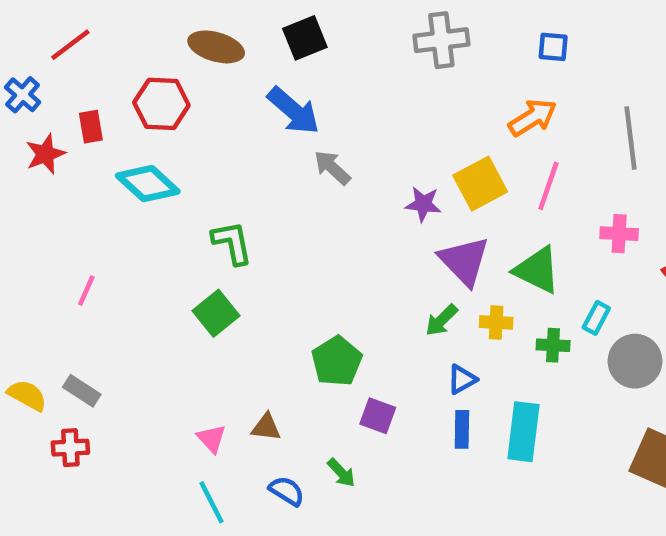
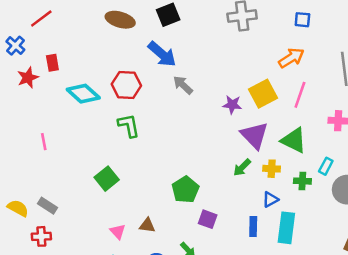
red hexagon: (161, 104) -> (126, 85), moved
pink line: (86, 291) -> (44, 142), moved, turned -35
green square: (216, 313) -> (107, 179), moved
blue triangle: (462, 379) -> (270, 199), moved

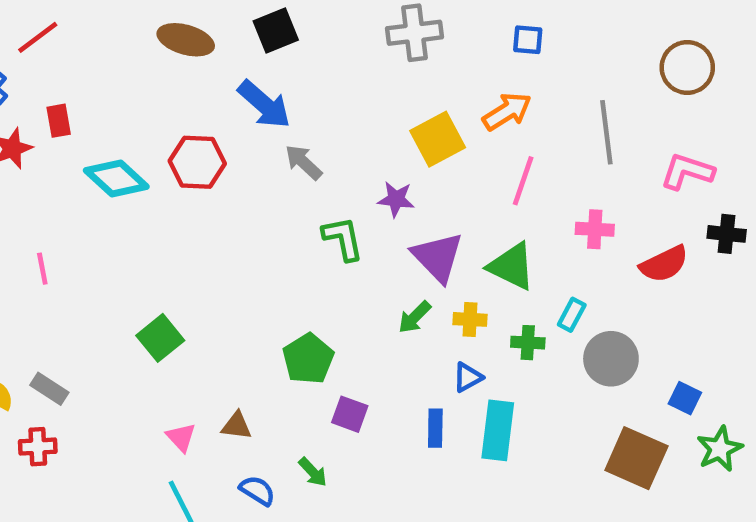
yellow square: (263, 94) -> (438, 139), moved
green L-shape: (129, 126) -> (343, 239), moved

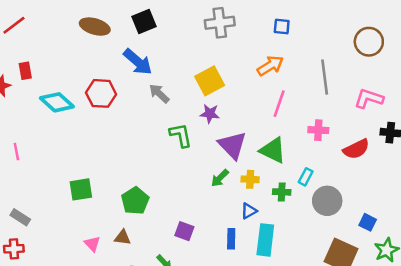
yellow square: (438, 139) -> (210, 81), moved
green square: (160, 338) -> (81, 189), turned 30
green pentagon: (308, 359) -> (135, 201), moved

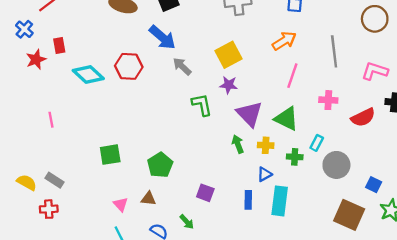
green arrow: (220, 178) -> (238, 144), turned 114

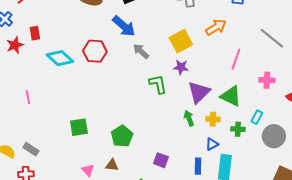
orange arrow: (284, 41) -> (216, 27), moved
gray line: (334, 51) -> (272, 38), turned -44
purple triangle: (249, 114) -> (199, 92), turned 30

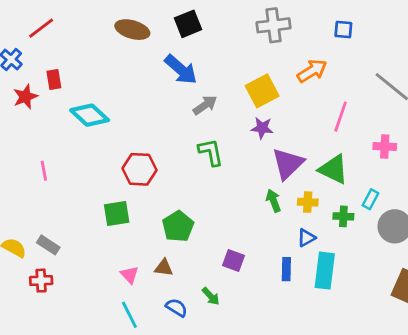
red hexagon: (95, 51) -> (139, 169), moved
gray arrow: (141, 51) -> (205, 105), turned 102
green L-shape: (158, 84) -> (211, 152), moved

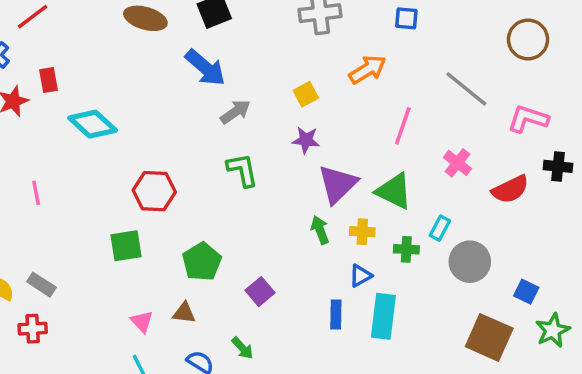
yellow square: (262, 91) -> (306, 94), size x0.6
pink cross: (385, 146) -> (457, 163), turned 35
purple square: (234, 261) -> (260, 292), moved, turned 30

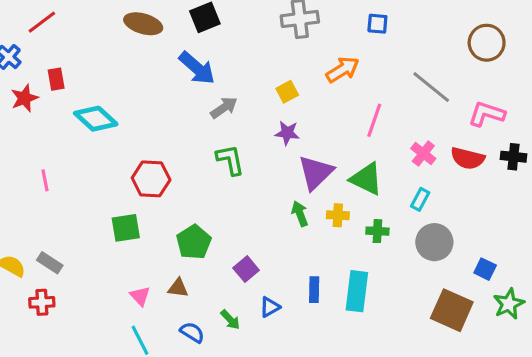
red semicircle: (510, 189) -> (468, 158), moved, turned 40
cyan rectangle: (440, 228) -> (420, 199), moved
blue triangle: (361, 276) -> (270, 307), moved

